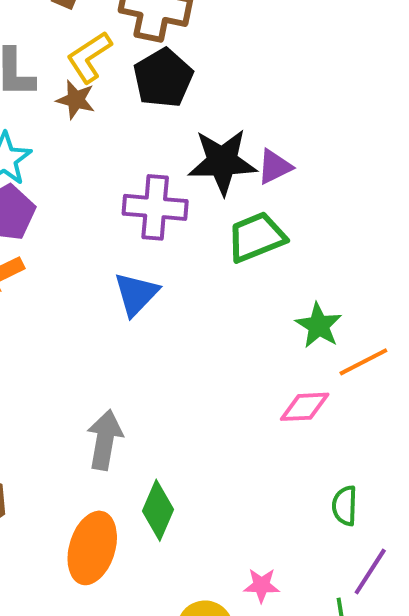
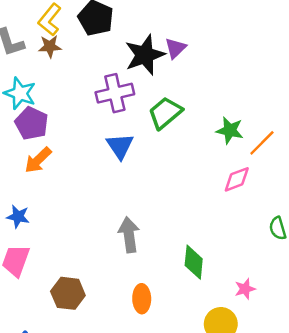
green trapezoid: (256, 237) -> (165, 113), moved
green diamond: (158, 510) -> (194, 262), moved
orange ellipse: (92, 548) -> (142, 299), size x0.7

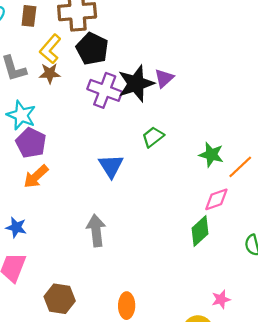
purple cross: (115, 93) -> (105, 90), moved, turned 32
green trapezoid: (165, 113) -> (153, 137), size x0.7
gray arrow: (129, 235) -> (96, 231), moved
green diamond: (194, 262) -> (200, 231), moved, turned 40

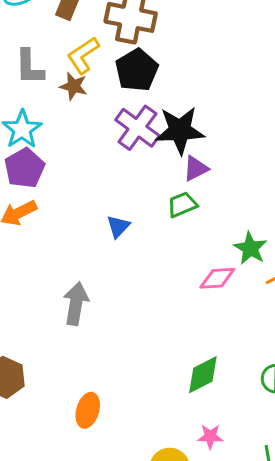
purple triangle: (164, 78) -> (196, 168), moved
blue triangle: (111, 166) -> (118, 226), size x0.7
pink diamond: (216, 199) -> (217, 278), moved
green diamond: (200, 231) -> (203, 375), moved

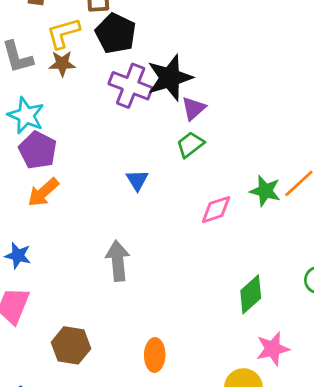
yellow L-shape: (83, 55) -> (63, 33), turned 33
green star: (250, 248) -> (265, 191), moved
pink diamond: (217, 278) -> (216, 210), moved
pink star: (210, 436) -> (273, 349), size x1.4

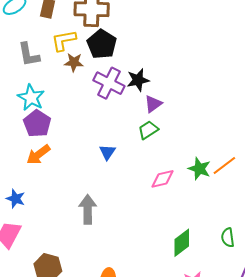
brown star: (62, 64) -> (74, 62), moved
black star: (170, 78) -> (138, 80), size x0.7

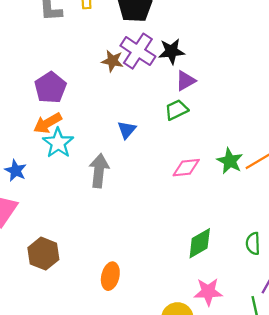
brown star: (74, 62) -> (112, 61), moved
cyan star: (31, 98) -> (58, 143), moved
gray arrow: (88, 209) -> (99, 171), moved

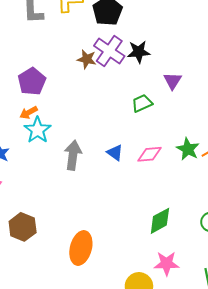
purple triangle: (186, 81) -> (173, 81), moved, turned -30
orange arrow: (48, 123) -> (29, 113), size x0.7
blue triangle: (127, 130) -> (115, 153), moved, turned -36
orange ellipse: (110, 276) -> (81, 248), size x1.4

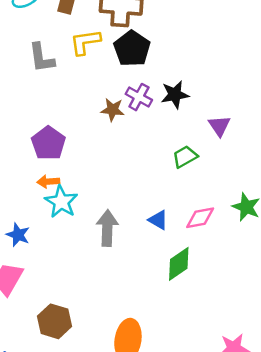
purple cross: (109, 51) -> (139, 97), size x0.7
orange arrow: (29, 113) -> (48, 182), turned 30
green diamond: (160, 221) -> (179, 264), moved

